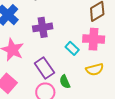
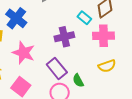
purple cross: (43, 27) -> (64, 37), moved
cyan rectangle: (72, 48) -> (84, 18), moved

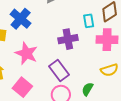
cyan rectangle: (84, 18) -> (89, 21), turned 40
green semicircle: (78, 81) -> (87, 89), moved, turned 56

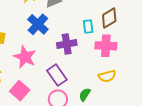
blue cross: (21, 19) -> (38, 24), moved

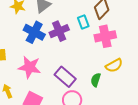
purple cross: (67, 44) -> (59, 31), moved
green semicircle: (85, 95) -> (96, 80), moved

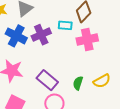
cyan rectangle: (83, 22) -> (65, 25), turned -64
yellow semicircle: (114, 65) -> (102, 81), moved

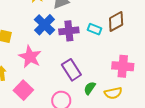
pink cross: (87, 40) -> (123, 66), moved
purple rectangle: (47, 80) -> (71, 70), moved

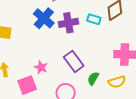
pink star: (30, 57) -> (41, 67), moved, size x0.6
pink square: (23, 90) -> (27, 85), turned 30

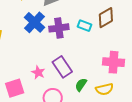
pink star: (41, 67) -> (38, 72), moved

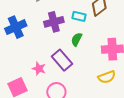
blue cross: (34, 22) -> (16, 27), moved, turned 30
green semicircle: (81, 85) -> (77, 39), moved

